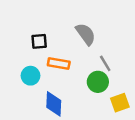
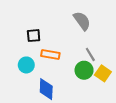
gray semicircle: (86, 34) -> (82, 21), moved
yellow square: (120, 103) -> (103, 73), moved, turned -35

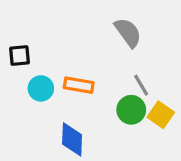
black square: (34, 36) -> (19, 56), moved
cyan circle: (26, 65) -> (41, 88), moved

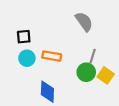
black square: (19, 56) -> (24, 37), moved
gray line: (141, 85) -> (93, 56), turned 48

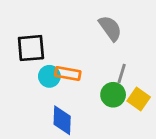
black square: (24, 37) -> (31, 48), size x1.5
cyan circle: (27, 58) -> (49, 76), moved

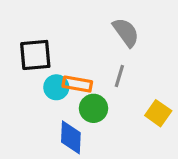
gray line: (122, 73) -> (119, 76), moved
green circle: (113, 95) -> (93, 108), moved

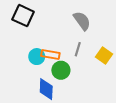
black square: (35, 55) -> (23, 16), moved, turned 30
yellow square: (158, 113) -> (104, 56), moved

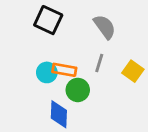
black square: (23, 16) -> (48, 20), moved

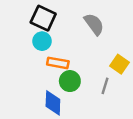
gray line: (99, 63) -> (105, 86), moved
cyan circle: (47, 72) -> (42, 41), moved

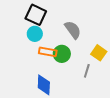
gray semicircle: (94, 24) -> (73, 30), moved
green circle: (70, 81) -> (62, 54), moved

